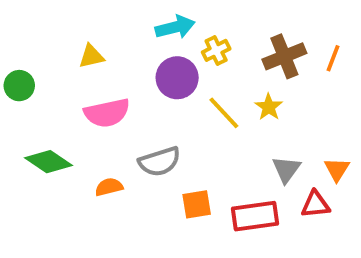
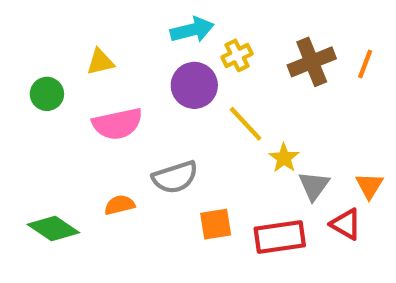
green circle: (19, 86) -> (47, 94), moved
yellow star: (269, 107) -> (284, 158), moved
green diamond: (48, 162) -> (53, 228), moved
red triangle: (315, 204) -> (346, 224), turned 36

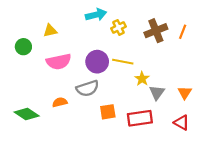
purple circle: (194, 85) -> (97, 62), moved
yellow line: (246, 124) -> (123, 62), turned -36
red triangle: (346, 224) -> (182, 123), moved

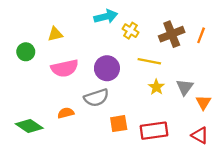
yellow cross: (119, 27) -> (130, 31), turned -32
yellow line: (123, 62) -> (149, 61), moved
gray triangle: (157, 93) -> (185, 87), moved

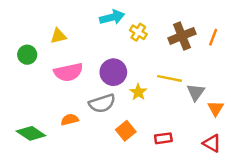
yellow line: (149, 61) -> (169, 78), moved
yellow star: (156, 87) -> (138, 92), moved
orange square: (119, 124) -> (126, 131), turned -30
red rectangle: (154, 131) -> (163, 138), size x0.6

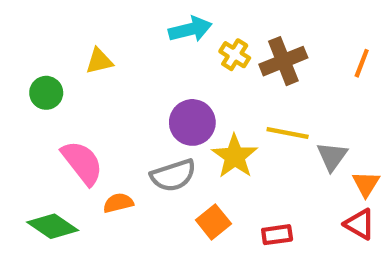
brown cross: (182, 36) -> (283, 61), moved
pink semicircle: (68, 72) -> (82, 163), moved, turned -116
yellow star: (138, 92) -> (235, 156), size x1.5
red triangle: (212, 143) -> (360, 224), moved

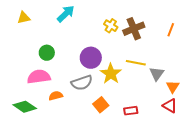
cyan arrow: (190, 29) -> (66, 14), moved, turned -30
yellow triangle: (99, 61) -> (24, 18), moved
green circle: (46, 93) -> (47, 53), moved
pink semicircle: (82, 163) -> (39, 77), turned -60

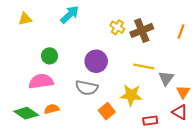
yellow star: (111, 74) -> (131, 95), moved, turned -30
gray semicircle: (82, 83) -> (87, 88), turned 30
orange semicircle: (56, 96) -> (52, 109), moved
red rectangle: (131, 111) -> (150, 121), moved

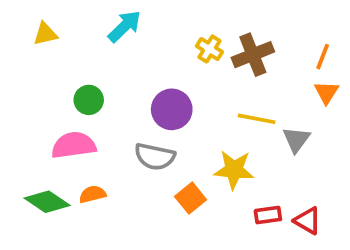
orange triangle: (183, 92) -> (326, 92), moved
red triangle: (180, 112) -> (308, 221), moved

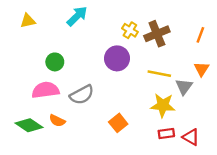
orange triangle: (326, 92) -> (202, 69), moved
purple circle: (172, 109) -> (117, 58), moved
gray semicircle: (155, 157) -> (82, 95), moved, turned -40
yellow star: (234, 170) -> (163, 105), moved
orange semicircle: (92, 194) -> (57, 121), turned -140

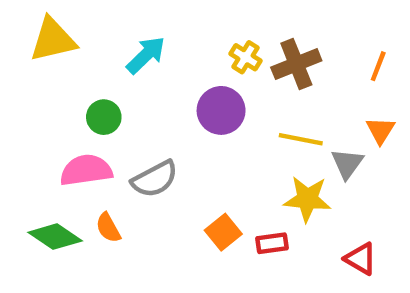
cyan arrow: (77, 16) -> (146, 55), moved
yellow triangle: (28, 21) -> (53, 40), size x1.6
orange semicircle: (57, 121) -> (108, 228), turned 35
red rectangle: (166, 133) -> (272, 243), moved

